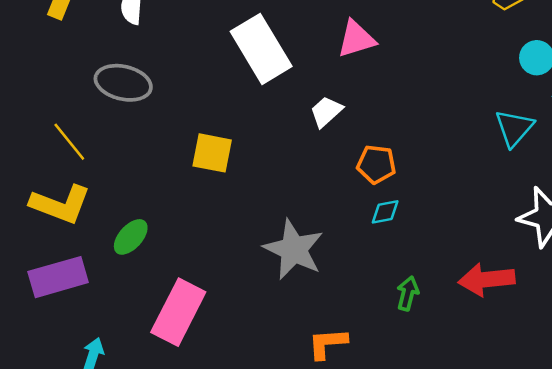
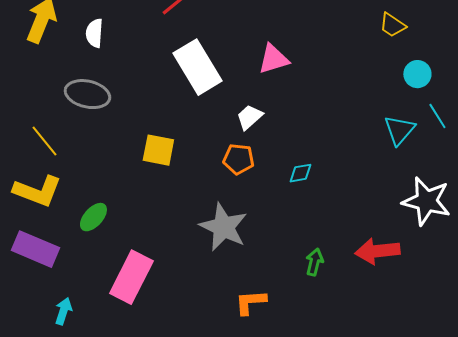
orange pentagon: (376, 164) -> (238, 159), moved
cyan diamond: (385, 212) -> (300, 173), moved
purple rectangle: (58, 277) -> (35, 249), turned 39

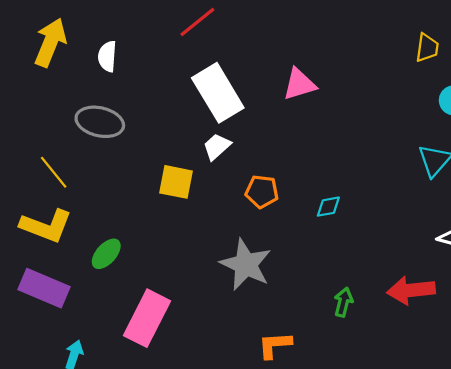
yellow trapezoid: (392, 25) -> (427, 48), turned -116
white trapezoid: (249, 117) -> (217, 146), moved

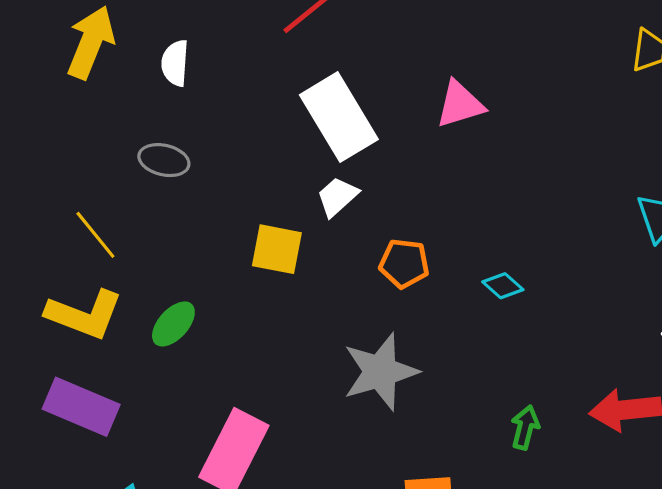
gray ellipse: (100, 122) -> (164, 160), size x0.7
cyan diamond: (328, 207) -> (503, 286), turned 52
green ellipse: (106, 254) -> (173, 324), moved
gray star: (246, 265) -> (380, 372), turned 30

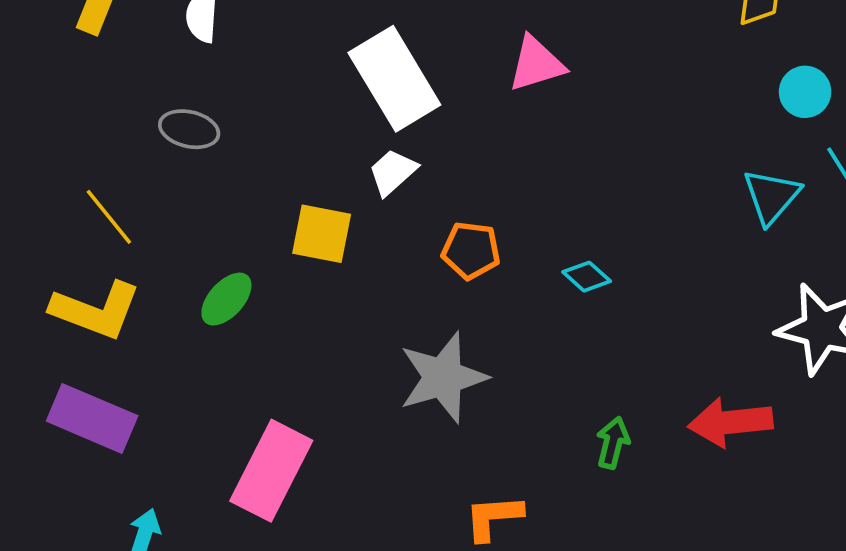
green ellipse: (173, 324) -> (226, 299), moved

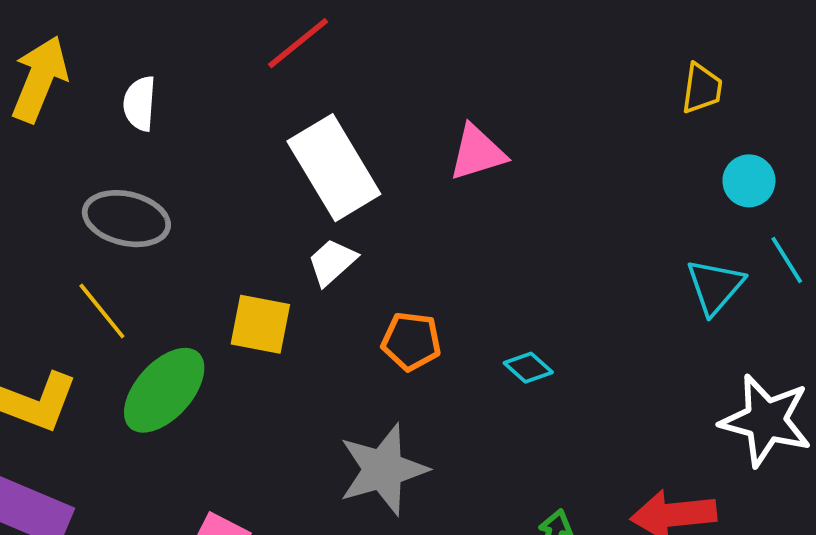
gray ellipse: (189, 129) -> (126, 219), size x1.4
yellow line: (109, 217) -> (102, 311), moved
green ellipse: (226, 299) -> (164, 390), size x1.6

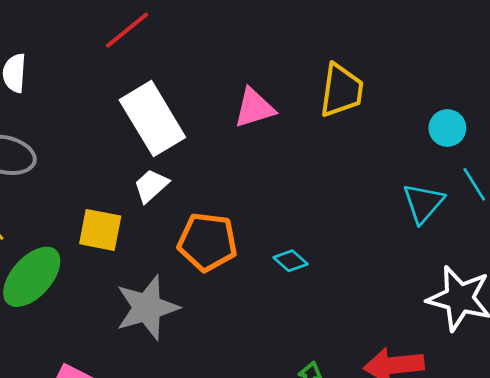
yellow trapezoid: (702, 88) -> (341, 90), moved, size x1.5
orange pentagon: (411, 341) -> (207, 242), size x1.4
gray star: (383, 469) -> (147, 308), moved

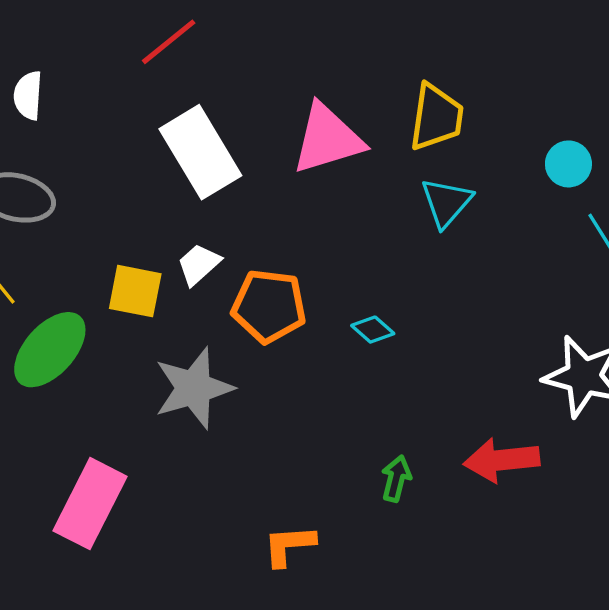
pink triangle: (254, 108) -> (328, 139), size x1.4
white trapezoid: (151, 186) -> (199, 264), moved
cyan triangle: (423, 203) -> (446, 202), moved

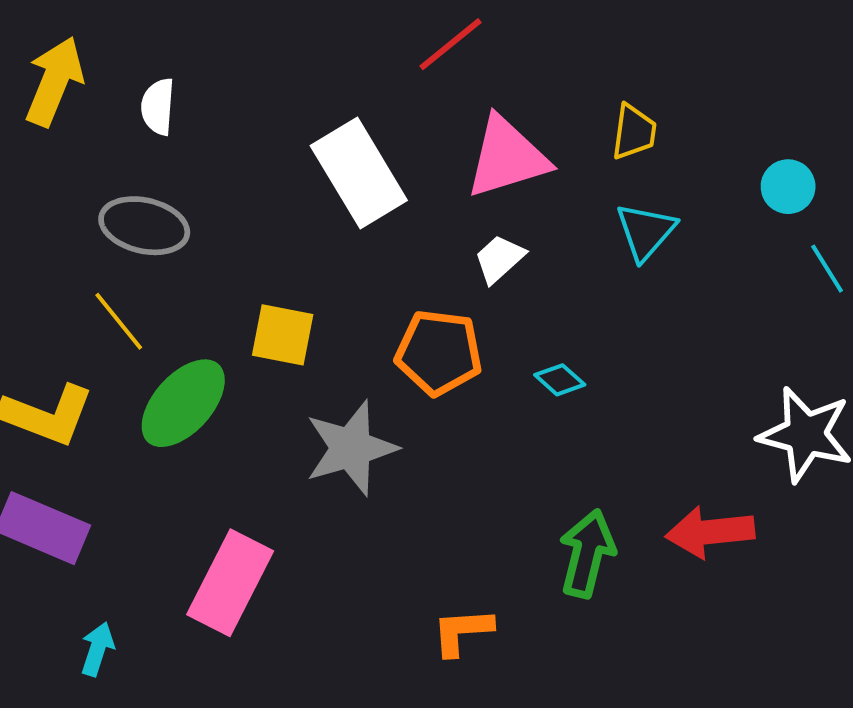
red line: (169, 42) -> (451, 44), moved
yellow trapezoid: (436, 117) -> (634, 132), size x0.7
white trapezoid: (199, 264) -> (499, 259), moved
green arrow: (396, 478) -> (587, 553), size x1.6

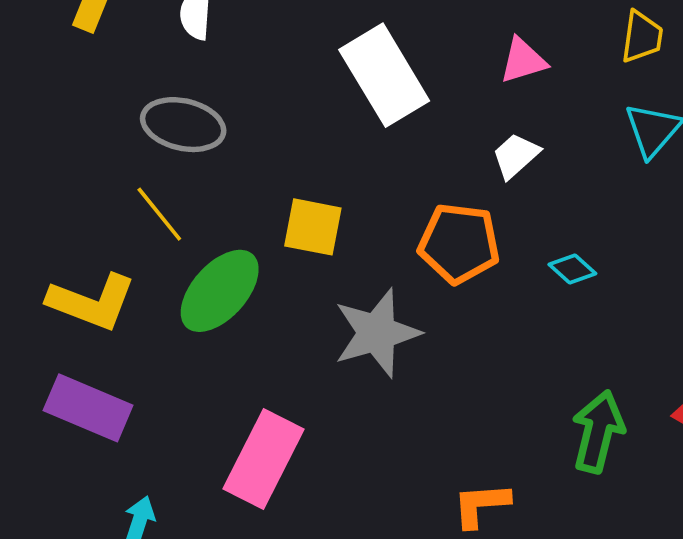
pink triangle: (507, 157) -> (523, 61), size x0.6

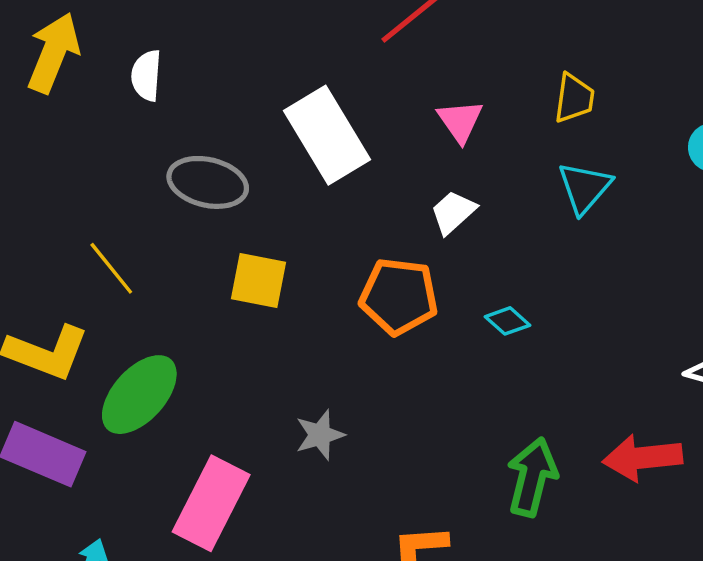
pink triangle: (523, 61) -> (460, 121), turned -48
gray ellipse: (183, 125) -> (208, 182), moved
green ellipse: (220, 291) -> (139, 395), moved
gray star: (377, 333) -> (320, 435), moved, size x0.6

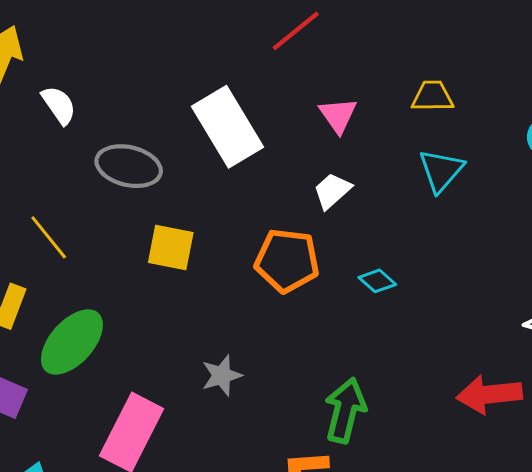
white semicircle: (146, 75) -> (59, 105), moved, turned 141
yellow trapezoid: (574, 98) -> (433, 96), turned -99
green arrow: (532, 477) -> (345, 410), moved

